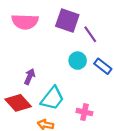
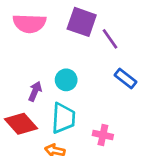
cyan circle: (78, 61) -> (66, 80), moved
cyan trapezoid: (52, 98) -> (63, 118), turned -35

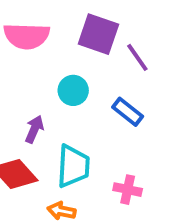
blue rectangle: (126, 78) -> (128, 112), moved
cyan circle: (66, 80) -> (73, 90), moved

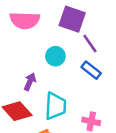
purple line: (137, 57) -> (90, 43), moved

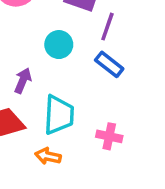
purple line: (90, 43) -> (107, 27), turned 54

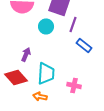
cyan circle: (59, 45) -> (46, 26), moved
blue rectangle: (109, 64) -> (84, 45), moved

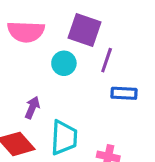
blue rectangle: (84, 45) -> (124, 93), turned -35

